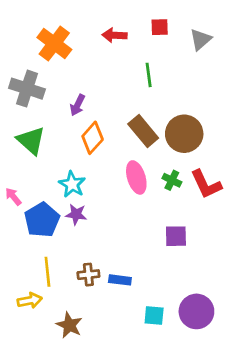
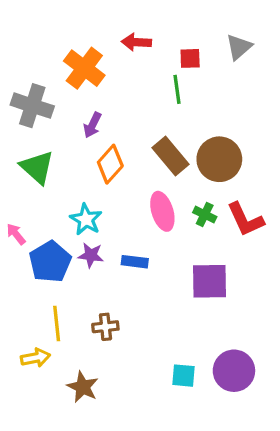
red square: (160, 27) -> (190, 58), moved
orange cross: (54, 43) -> (84, 68), moved
purple square: (176, 236) -> (210, 281), size x1.4
blue rectangle: (120, 280) -> (135, 262), moved

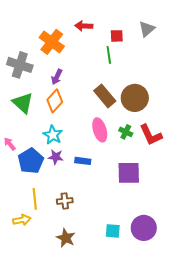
orange diamond: (110, 164) -> (55, 101), moved
brown star: (83, 387) -> (66, 238), moved

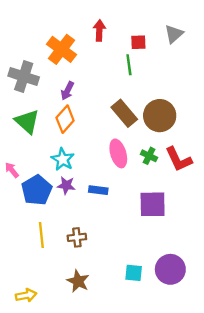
red arrow: (84, 26) -> (99, 30), turned 90
yellow arrow: (22, 220) -> (26, 295), moved

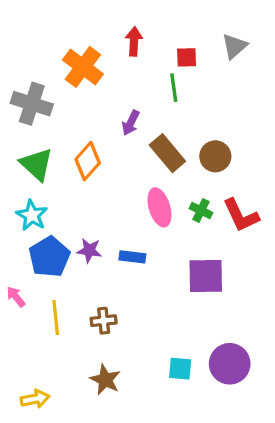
purple arrow: (67, 91) -> (131, 123), moved
brown circle: (160, 116) -> (215, 156), size x0.7
cyan star: (63, 159) -> (32, 215), moved
pink arrow: (12, 170) -> (16, 297), moved

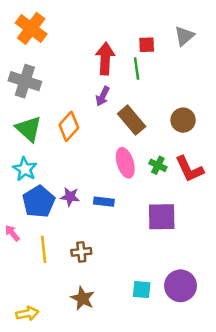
red arrow: (134, 41) -> (105, 59), moved, size x1.4
orange cross: (83, 67) -> (31, 28), moved
brown circle: (215, 156) -> (183, 120), moved

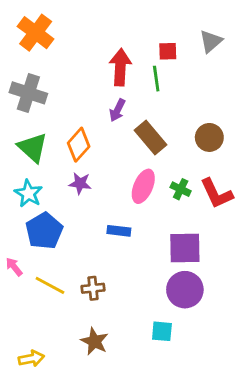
pink ellipse: (125, 163) -> (143, 186), turned 40
purple star: (70, 197) -> (80, 183), moved
yellow line: (44, 249) -> (50, 285), turned -56
purple circle: (181, 286) -> (185, 290), moved

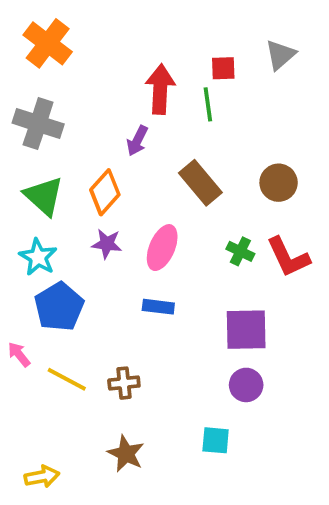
purple arrow: (117, 110) -> (137, 141), moved
pink ellipse: (143, 186) -> (162, 248), moved
purple circle: (185, 290) -> (246, 385), size x0.7

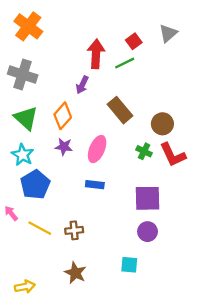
red square: (223, 68) -> (134, 41), turned -35
green line: (208, 104) -> (125, 63), turned 72
brown circle: (279, 183) -> (162, 124), moved

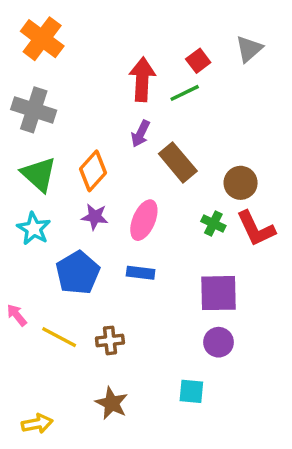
purple arrow: (82, 85) -> (141, 134), moved
blue pentagon: (35, 185) -> (78, 273), moved

